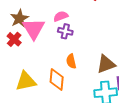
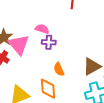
pink semicircle: (61, 16) -> (42, 29), turned 48

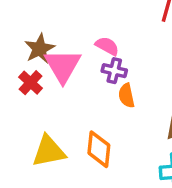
orange semicircle: (59, 69) -> (126, 96), moved

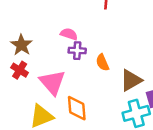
pink triangle: (63, 66) -> (52, 82), moved
orange semicircle: (126, 96) -> (102, 62), moved

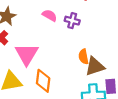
purple cross: (77, 51) -> (72, 21), moved
orange semicircle: (102, 62) -> (83, 57), moved

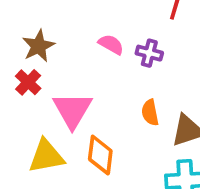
orange semicircle: (83, 57) -> (150, 113), moved

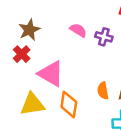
pink triangle: (72, 110) -> (51, 74), turned -32
orange semicircle: (150, 113) -> (103, 91), moved

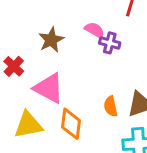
brown star: (29, 30) -> (51, 40), moved
pink semicircle: (78, 30) -> (95, 30), moved

